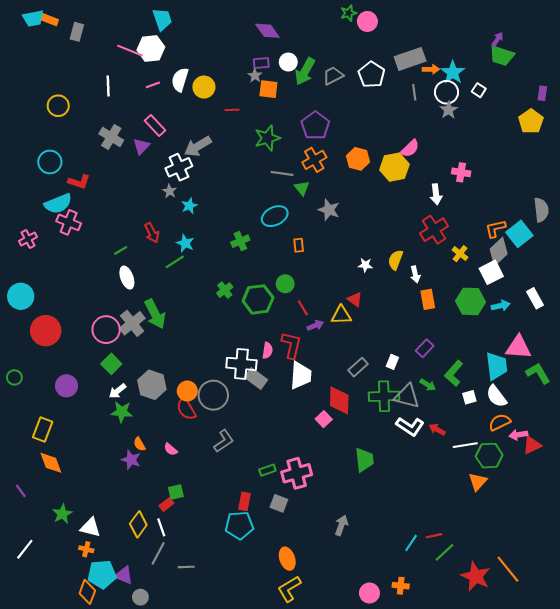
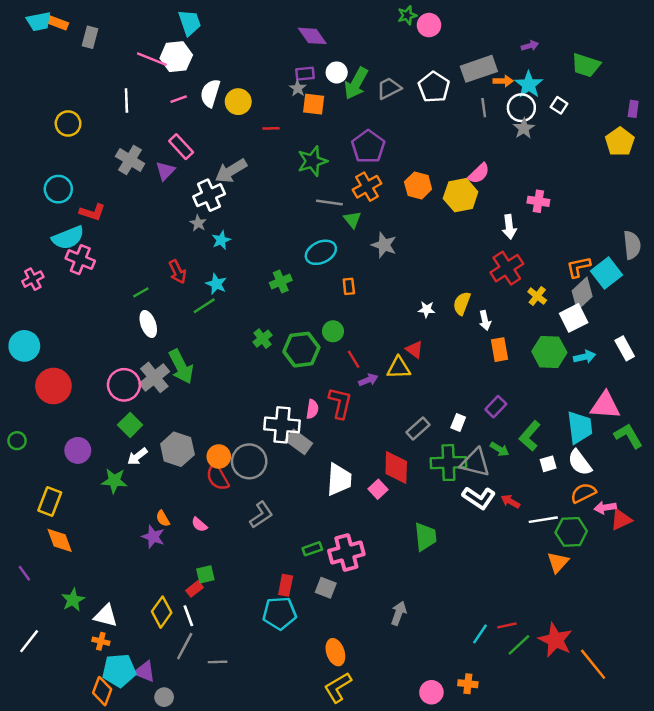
purple arrow: (498, 39) -> (530, 46), moved, turned 40
white trapezoid: (301, 375) -> (339, 480), moved
green star: (122, 412) -> (114, 481), moved
red star: (476, 576) -> (555, 640), moved

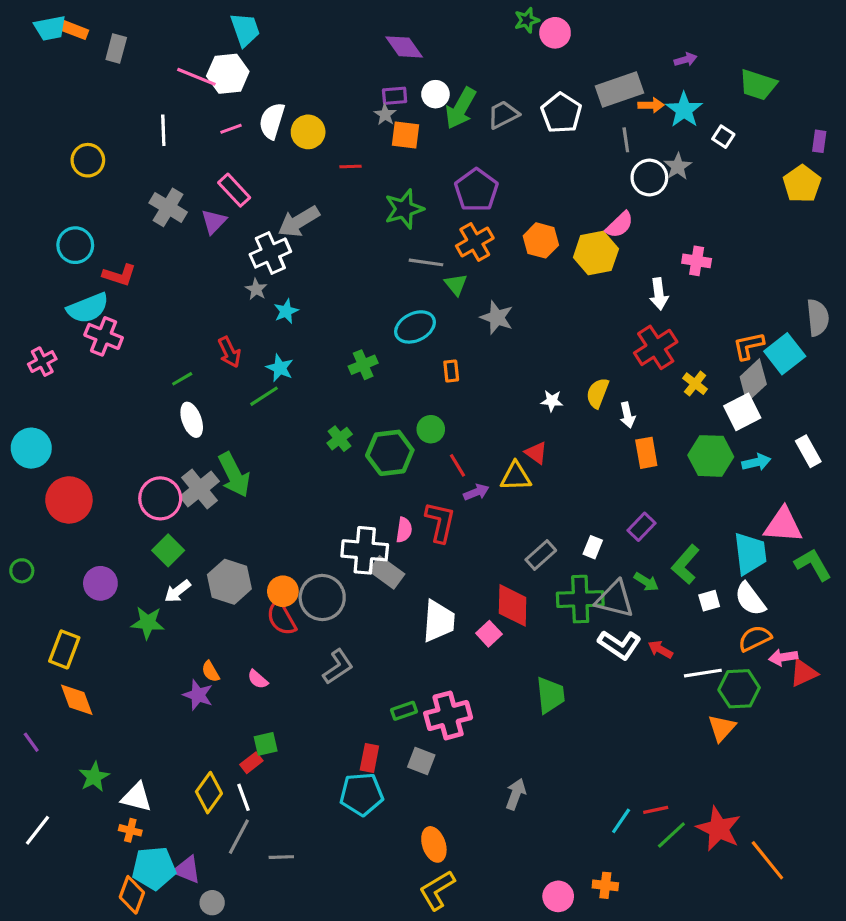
white circle: (521, 108) -> (649, 178), moved

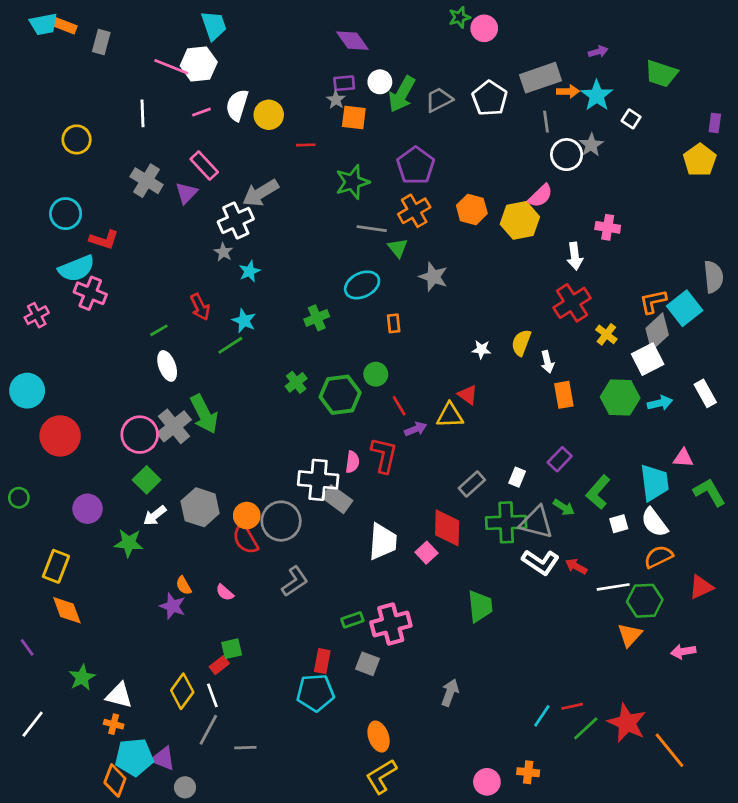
pink triangle: (783, 525) -> (683, 458), size x0.6
pink arrow: (783, 657) -> (683, 651), moved

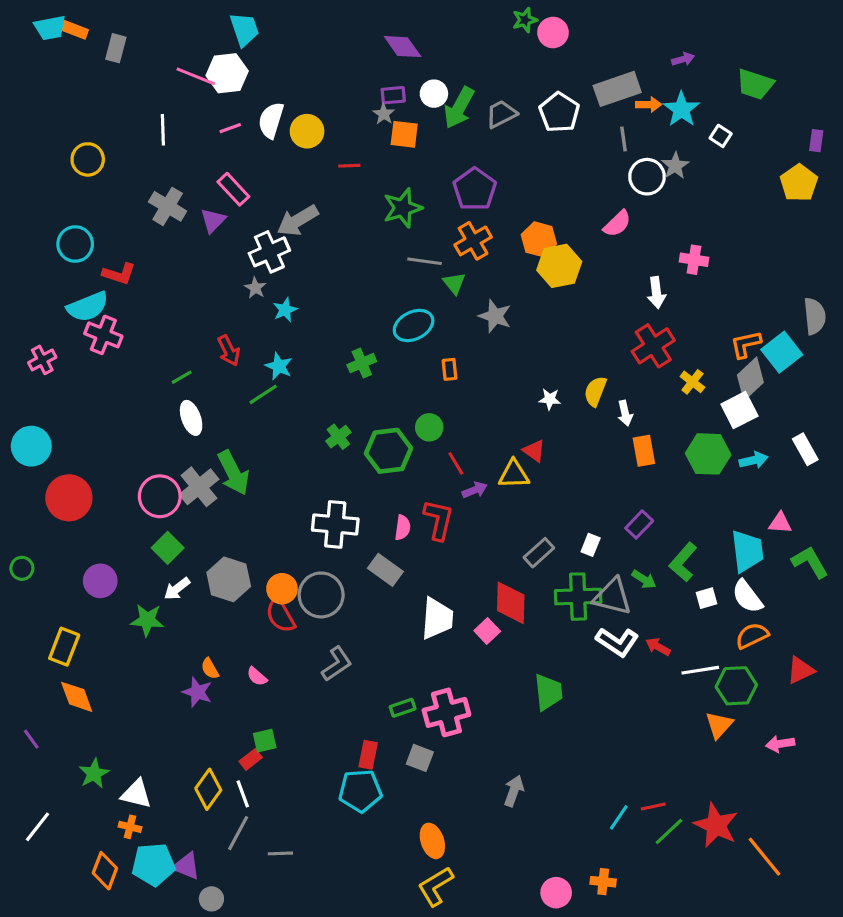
yellow hexagon: (520, 220) -> (559, 266), moved
white cross: (318, 480) -> (335, 524), moved
orange diamond: (115, 780) -> (105, 871), moved

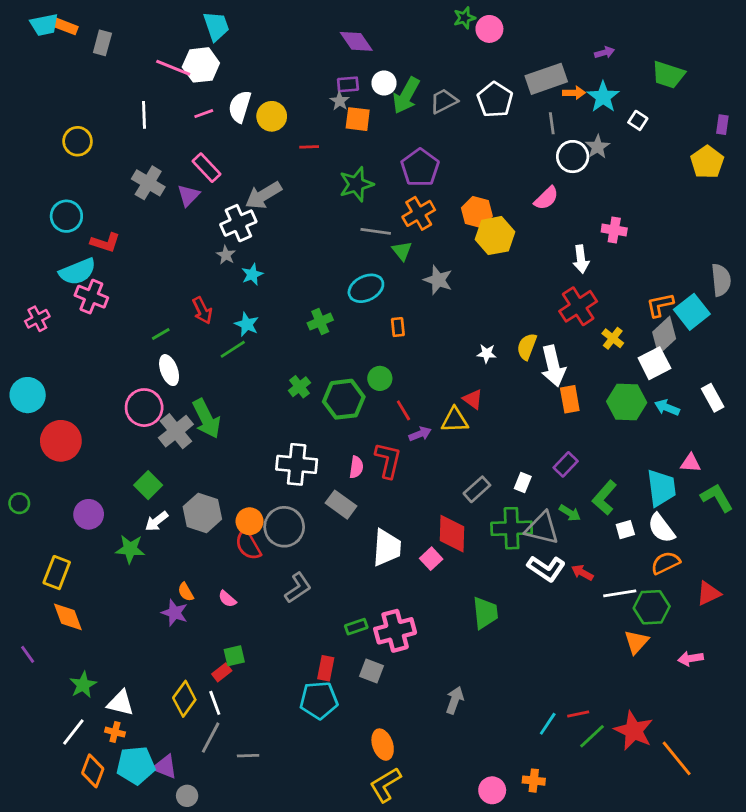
white arrow: (625, 413) -> (553, 366), size x1.8
cyan arrow: (754, 460) -> (667, 408), turned -145
pink circle: (160, 496) -> (144, 408), moved
white line: (38, 827) -> (73, 732), moved

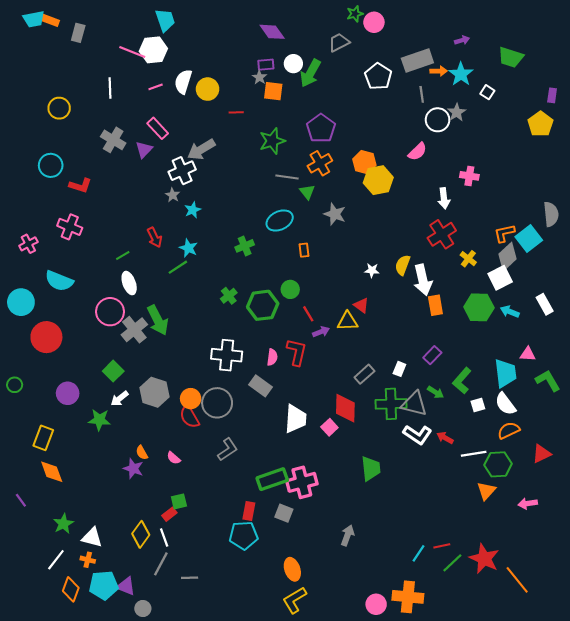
gray trapezoid: (444, 101) -> (339, 42), moved
cyan semicircle: (78, 272) -> (59, 281), moved, turned 44
green rectangle: (356, 627) -> (272, 479), size x1.8
orange cross: (534, 781) -> (408, 597), size x1.8

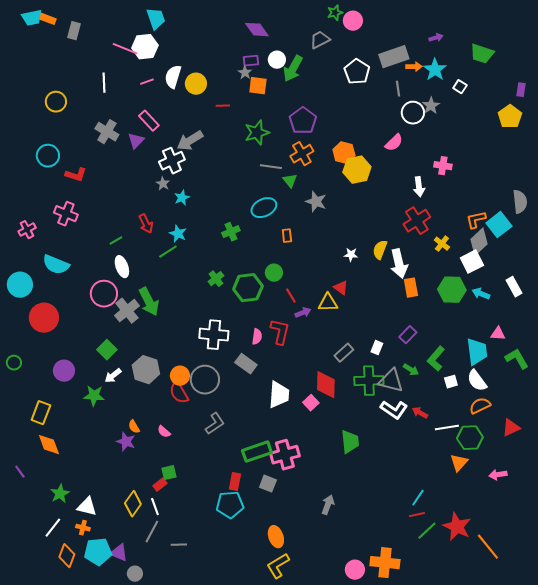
cyan line: (418, 553) -> (418, 498), moved

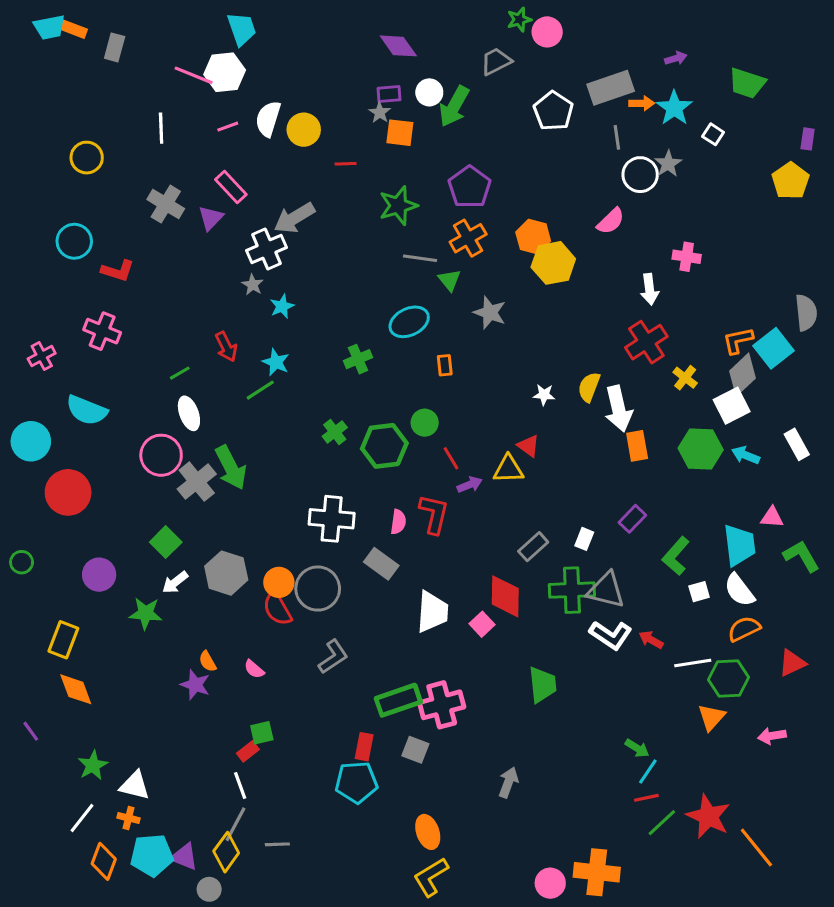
green arrow: (411, 370) -> (637, 748), moved
yellow diamond: (133, 504) -> (226, 852), moved

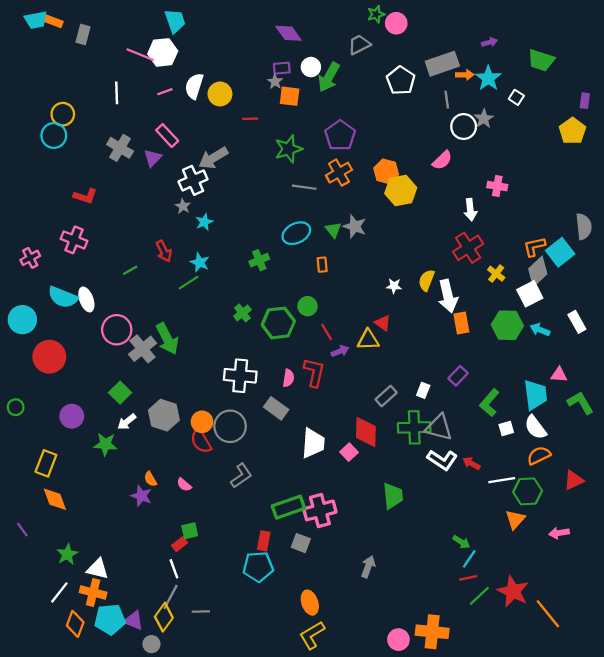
cyan circle: (74, 241) -> (54, 136), moved
green triangle: (449, 280) -> (333, 230), moved
white ellipse: (189, 413) -> (86, 299), moved
orange cross: (129, 818) -> (93, 592), size x1.6

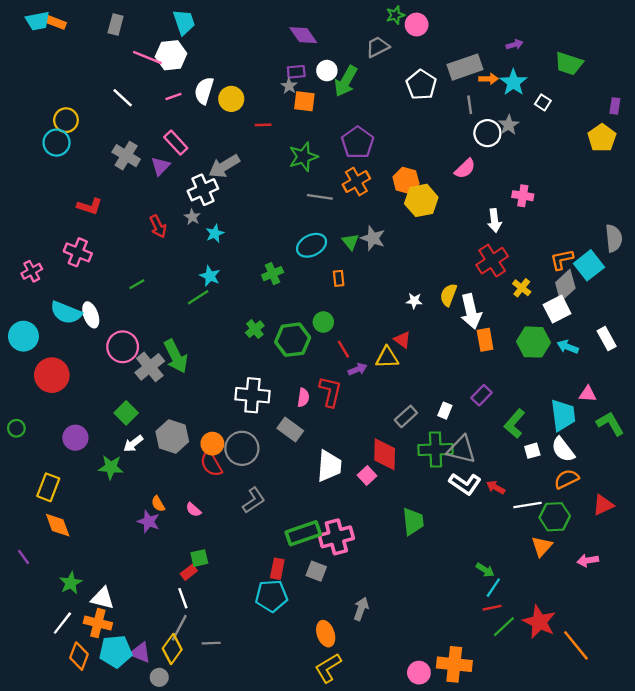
gray rectangle: (83, 34) -> (116, 25), moved
white line: (117, 93) -> (123, 98), turned -45
red arrow: (164, 251) -> (158, 226), moved
gray arrow: (368, 567) -> (361, 609), moved

